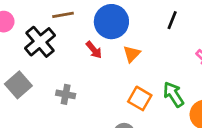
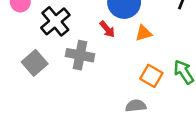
orange triangle: (132, 54) -> (144, 33), turned 30
gray cross: (66, 94) -> (80, 55), moved, size x1.5

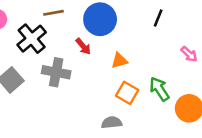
orange triangle: (144, 33) -> (119, 61), moved

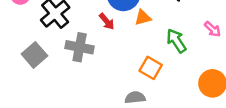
orange triangle: (119, 61) -> (143, 18), moved
green arrow: (159, 89) -> (176, 41), moved

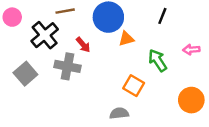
red arrow: (107, 21) -> (83, 45), moved
pink arrow: (212, 29) -> (191, 50), turned 133

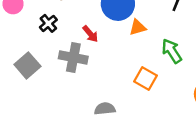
black cross: (45, 35) -> (48, 23), size x0.6
gray semicircle: (119, 113) -> (105, 109), moved

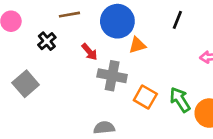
green arrow: (172, 51) -> (180, 100), moved
gray cross: (73, 58) -> (112, 76), moved

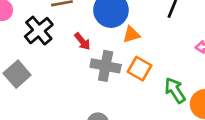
black cross: (47, 41) -> (39, 31), size x1.5
orange square: (145, 97) -> (140, 69), moved

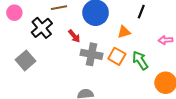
orange triangle: (131, 35) -> (124, 32), moved
green arrow: (175, 90) -> (140, 60), moved

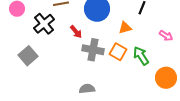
pink arrow: (166, 40) -> (166, 36), turned -144

